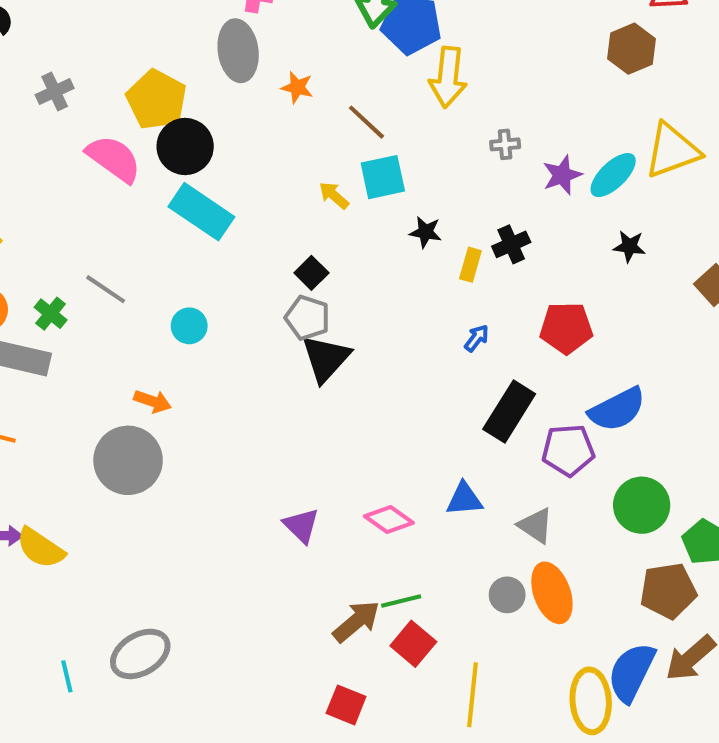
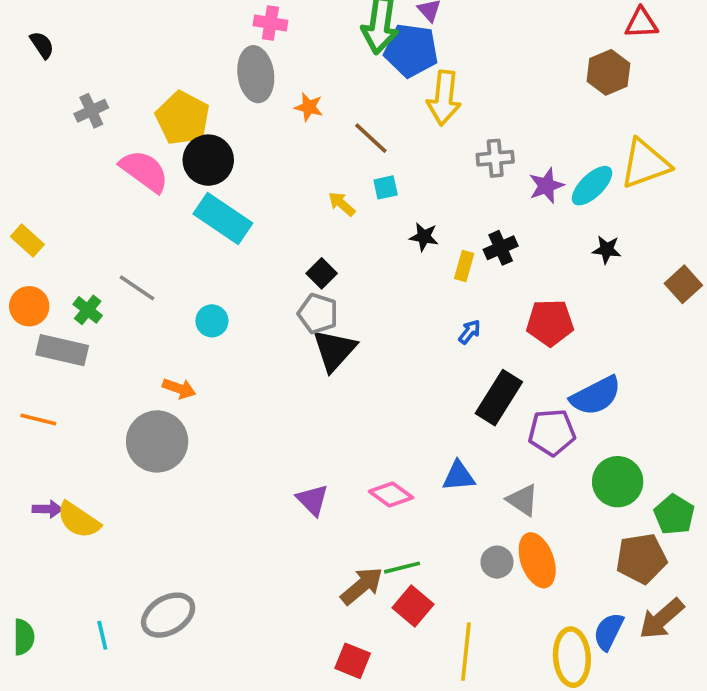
gray cross: (505, 144) -> (495, 158), size x1.4
cyan square: (383, 177) -> (386, 187), size x0.6
blue semicircle: (631, 672) -> (608, 632), size x0.7

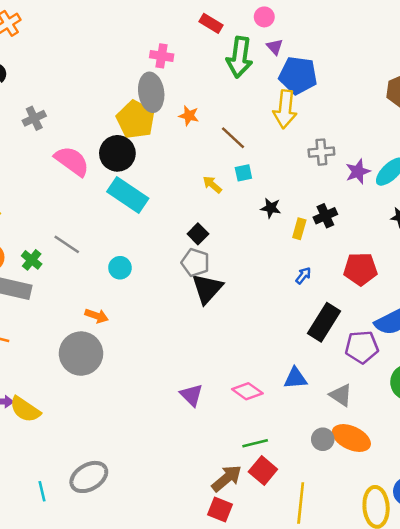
blue pentagon: (411, 50) -> (298, 75), moved
yellow pentagon: (183, 118) -> (136, 120), moved
orange ellipse: (537, 560) -> (351, 438), turned -45
brown arrow: (362, 586) -> (227, 478), moved

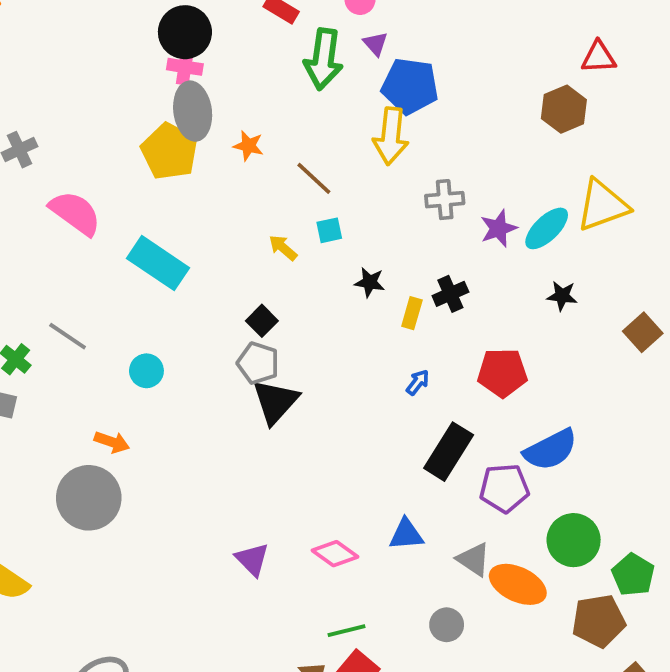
pink cross: (162, 56) -> (185, 67), moved
black circle: (117, 153) -> (185, 32), moved
orange ellipse: (351, 438) -> (518, 584), moved

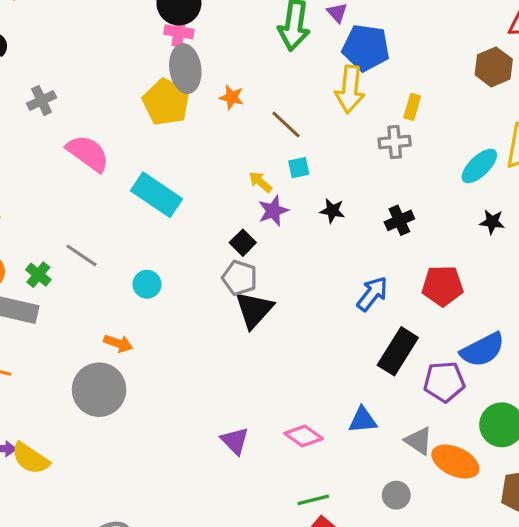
purple star: (499, 228) -> (273, 211), moved
yellow rectangle: (412, 313) -> (412, 107), moved
blue arrow: (418, 382) -> (372, 294), size x1.6

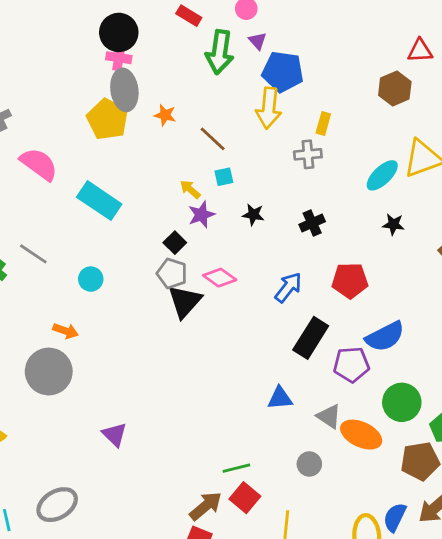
pink diamond: (304, 436) -> (220, 278), moved
purple triangle: (235, 441) -> (115, 435), moved

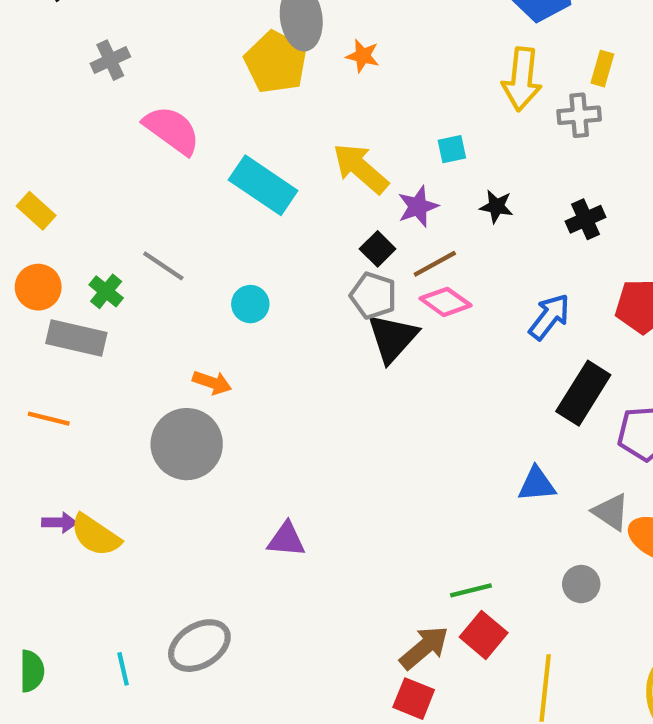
yellow arrow: (269, 108) -> (522, 79), moved
brown line: (213, 139) -> (435, 264), moved, turned -72
yellow arrow: (190, 189) -> (361, 168), moved, size x1.8
purple triangle: (115, 435) -> (286, 540), turned -40

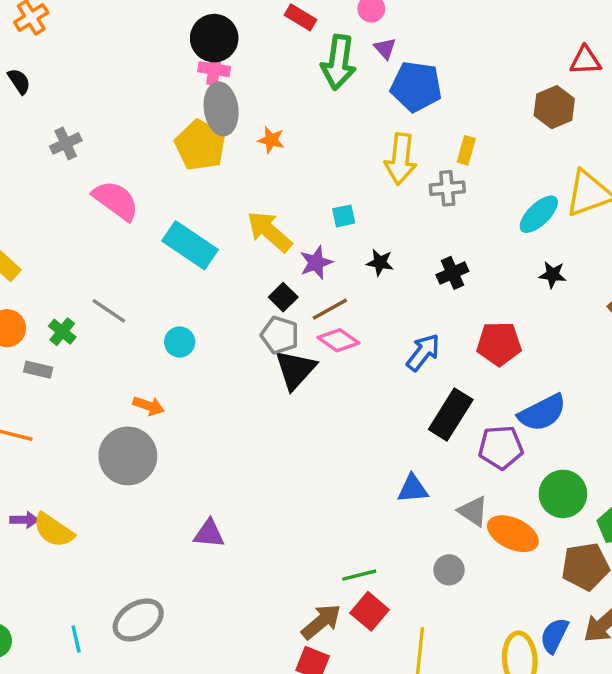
gray rectangle: (76, 338) -> (38, 370), size x0.6

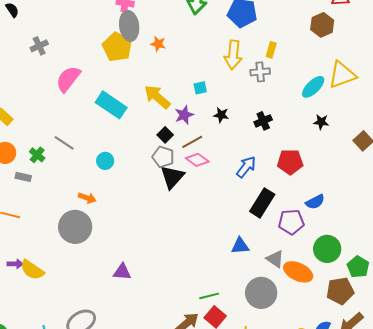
pink semicircle: (116, 200) -> (68, 79), turned -88
blue semicircle: (542, 413) -> (315, 202), size x0.7
gray circle: (449, 570) -> (261, 293), size x1.8

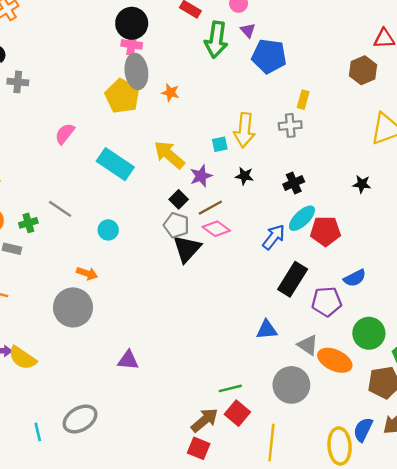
gray cross: (39, 46) -> (18, 82), moved, turned 30
yellow arrow: (233, 55) -> (244, 130), moved
pink semicircle: (68, 79) -> (65, 134), size x0.7
cyan ellipse: (313, 87) -> (302, 218), moved
green cross: (37, 155) -> (28, 223), turned 35

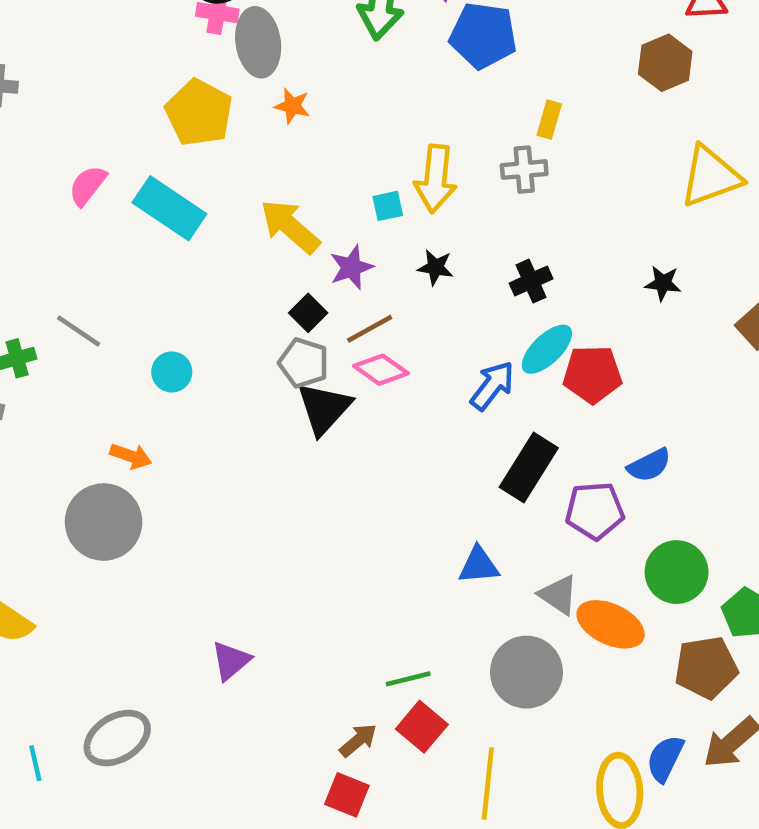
gray ellipse: (136, 71) -> (258, 42), moved
cyan rectangle: (115, 164) -> (169, 208), moved
purple triangle: (128, 360) -> (231, 661), moved, turned -45
brown arrow: (204, 420) -> (358, 740), size x0.7

